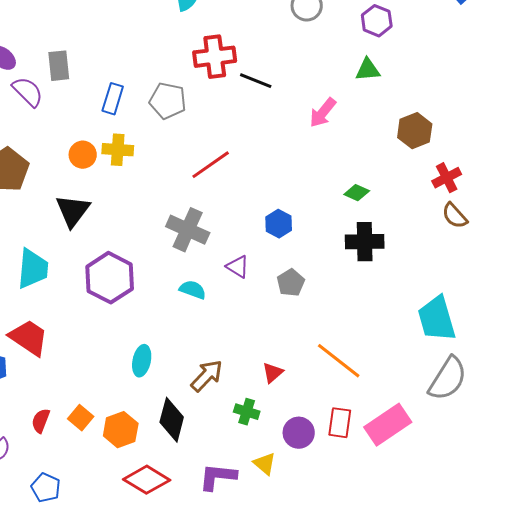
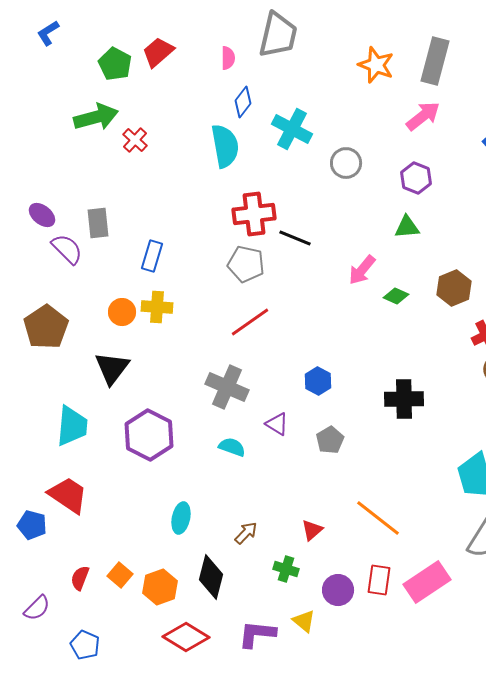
gray pentagon: (168, 101) -> (246, 264), moved
green diamond: (357, 193) -> (396, 296), moved
brown arrow: (207, 376) -> (246, 533), size x0.7

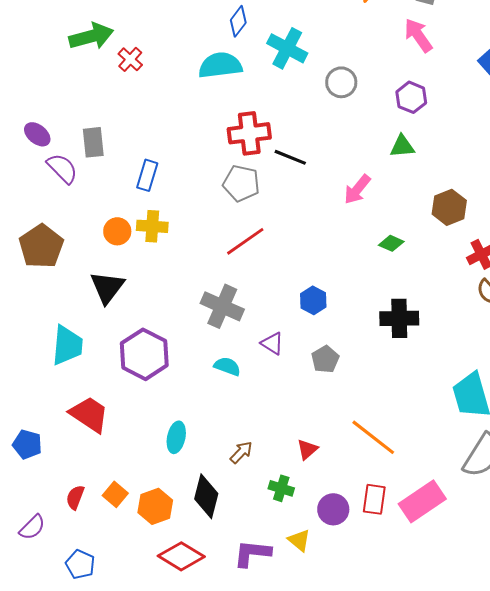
pink arrow: (423, 116) -> (418, 35), turned -87
cyan semicircle: (225, 146) -> (220, 65), turned -87
green diamond: (396, 296) -> (391, 243), moved
red trapezoid: (68, 495) -> (89, 414), moved

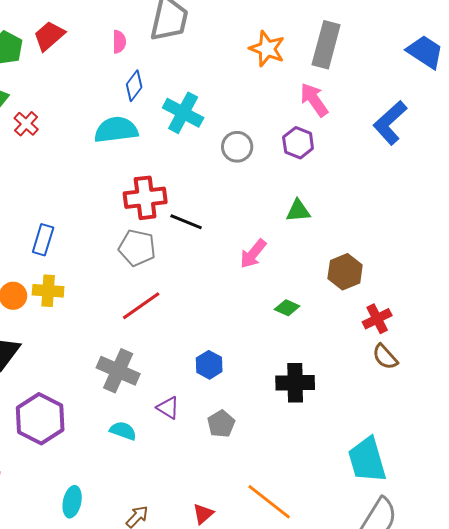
purple hexagon: (411, 97) -> (298, 143), moved

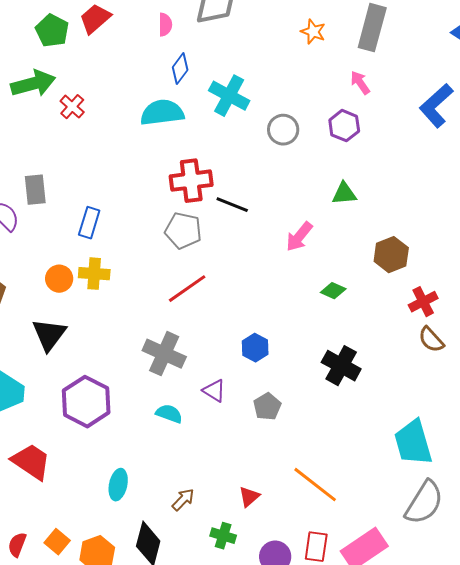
orange star: (267, 49) -> (313, 32), size x0.7
pink arrow: (314, 100) -> (360, 83), size x0.7
black cross: (295, 383) -> (341, 366), turned 30

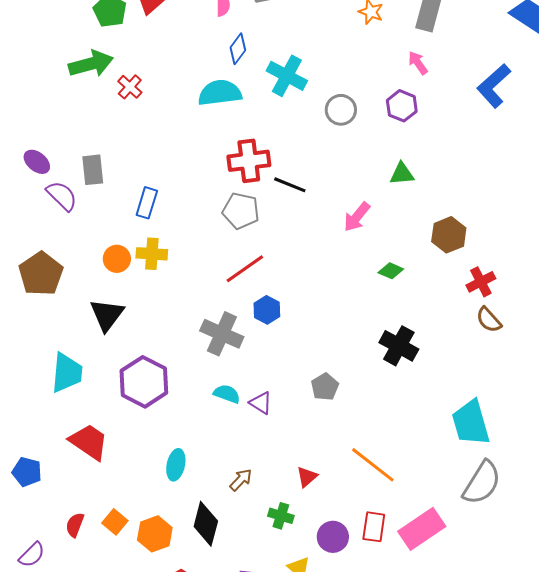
blue hexagon: (255, 348) -> (267, 310), moved
purple triangle: (214, 391) -> (261, 403), moved

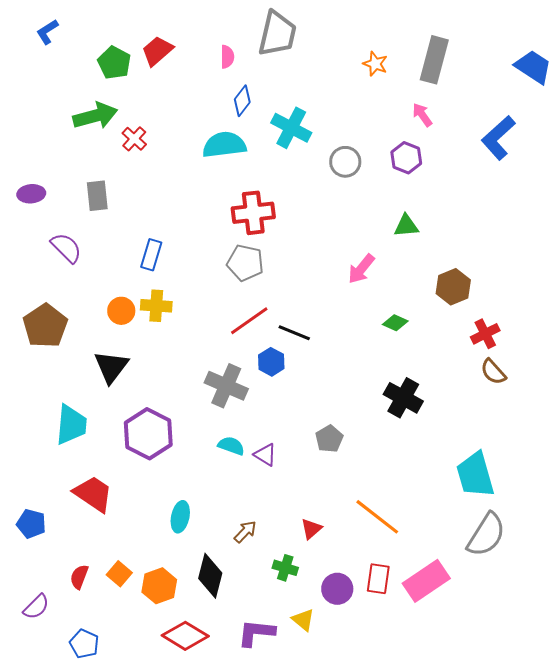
purple ellipse: (37, 162) -> (31, 194), moved, turned -44
gray rectangle: (93, 170) -> (97, 196), moved
black line: (290, 185) -> (294, 333), moved

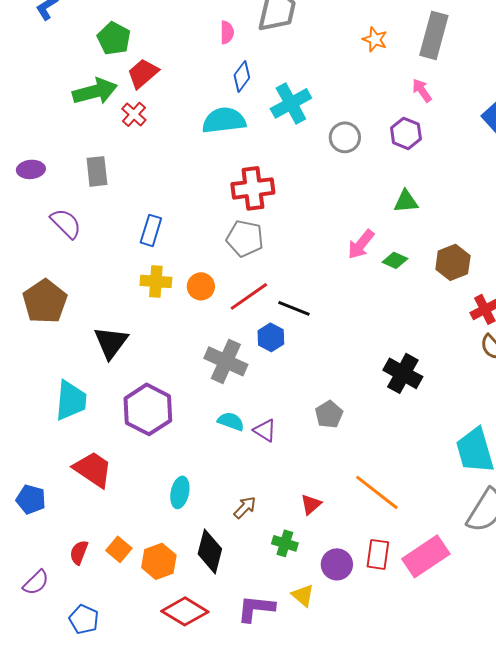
red trapezoid: (157, 51) -> (143, 73), moved
cyan cross: (291, 128) -> (291, 103), turned 33
orange circle: (121, 311) -> (201, 286), moved
green diamond: (395, 323) -> (395, 260), moved

